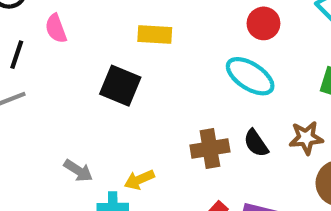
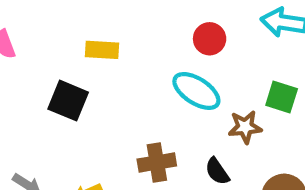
brown star: (306, 138) -> (245, 127), moved
black semicircle: (256, 143) -> (217, 171), moved

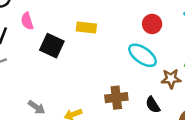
black square: (68, 101) -> (52, 46), moved

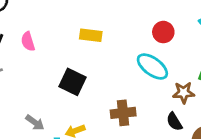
pink semicircle: (27, 21) -> (28, 41), moved
black square: (52, 46) -> (72, 82), moved
black semicircle: (153, 105) -> (174, 122), moved

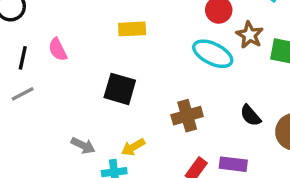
brown star: (184, 93) -> (250, 35), moved, turned -30

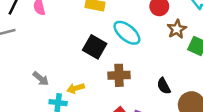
cyan ellipse: (213, 54) -> (127, 33), moved
black square: (120, 89) -> (95, 47), moved

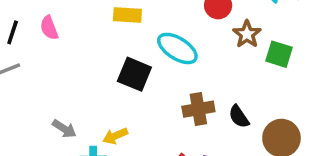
brown cross: (119, 75) -> (198, 109), moved

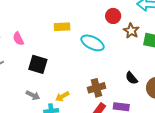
black square: (134, 74) -> (38, 64), moved
brown cross: (198, 109) -> (96, 88), moved

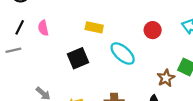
brown star: (131, 31) -> (166, 78), moved
black square: (38, 64) -> (78, 58), moved, turned 36

